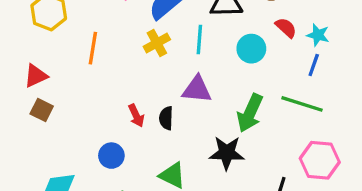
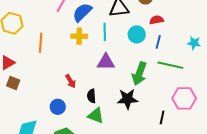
red semicircle: (286, 28) -> (157, 20), turned -48
cyan star: (318, 35) -> (194, 43), moved
yellow cross: (157, 43) -> (79, 36), turned 35
blue line: (314, 65) -> (158, 42), moved
black semicircle: (166, 118) -> (91, 96), moved

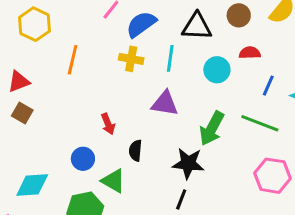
blue line: (158, 42) -> (268, 86), moved
green triangle: (96, 116) -> (113, 181), moved
black line: (162, 117) -> (181, 199), moved

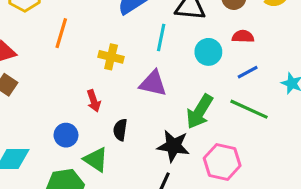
yellow cross: (131, 59) -> (111, 57), moved
blue line: (268, 86) -> (248, 72), moved, turned 35
pink hexagon: (273, 176) -> (222, 162), moved

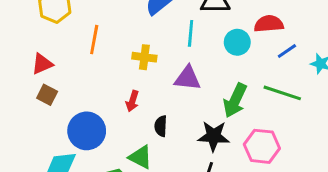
red semicircle: (243, 36) -> (269, 24), size x1.4
blue line: (248, 72) -> (287, 51), moved
red arrow: (94, 101) -> (132, 101), turned 42
blue circle: (66, 135) -> (87, 131), moved, size x1.6

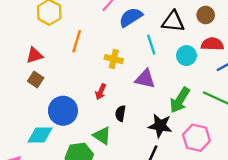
cyan line: (191, 33) -> (151, 45), turned -30

